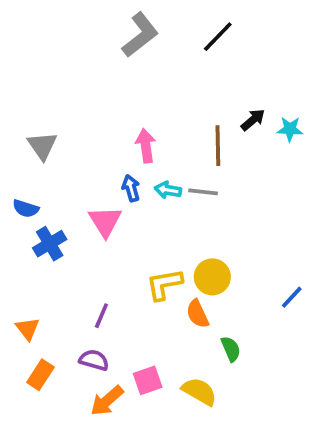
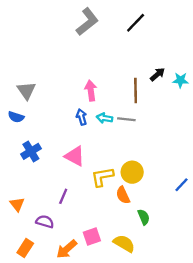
blue semicircle: (26, 209) -> (16, 117), moved
pink triangle: (105, 221) -> (75, 156), moved, turned -30
purple semicircle: (94, 360) -> (45, 222), moved
orange rectangle: (40, 375) -> (25, 248), moved

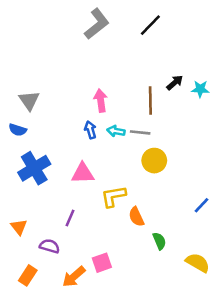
blue cross: (31, 151) -> (34, 168), size x1.4
pink triangle: (75, 156) -> (83, 173), turned -30
yellow circle: (132, 172) -> (154, 161), moved
yellow semicircle: (124, 243) -> (198, 263), moved

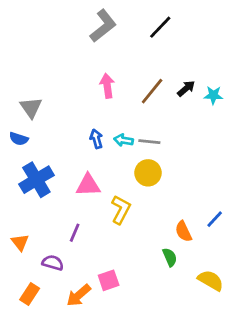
pink arrow: (101, 101) -> (107, 86), moved
brown line: (150, 101) -> (152, 91), moved, turned 40
yellow circle: (154, 161) -> (148, 173), moved
yellow L-shape: (113, 196) -> (121, 210), turned 128
orange semicircle: (136, 217) -> (183, 231), moved

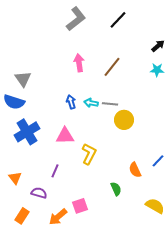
black arrow: (186, 88) -> (158, 46), moved
blue semicircle: (19, 139) -> (14, 102), size x1.5
yellow circle: (148, 173) -> (124, 120), moved
green semicircle: (170, 257) -> (116, 189), moved

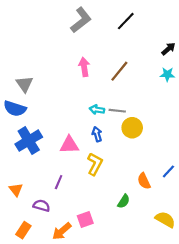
blue arrow: (71, 102) -> (97, 134), moved
green semicircle: (116, 189) -> (124, 201), turned 56

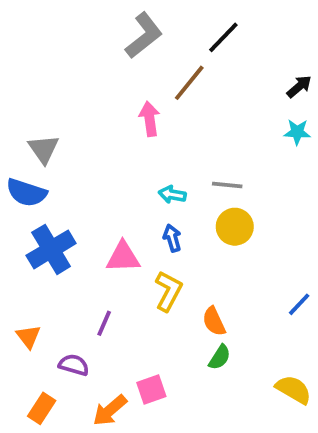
brown line: (119, 71) -> (189, 83), moved
gray line: (117, 111) -> (227, 185), moved
orange semicircle: (144, 181) -> (214, 321), moved

